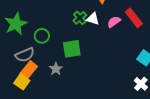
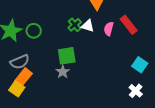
pink semicircle: (114, 22) -> (109, 29), turned -40
green circle: (42, 36) -> (34, 31), moved
gray star: (56, 69) -> (63, 72), moved

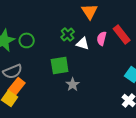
white triangle: (88, 26) -> (83, 43), moved
gray star: (63, 72) -> (73, 84), moved

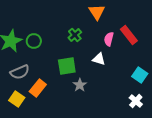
white triangle: (83, 43) -> (99, 59), moved
orange rectangle: (17, 86) -> (38, 88), moved

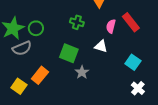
green cross: (75, 35) -> (77, 22), turned -32
green square: (67, 66) -> (69, 53), turned 30
gray semicircle: (20, 72) -> (22, 48), moved
cyan square: (140, 75) -> (133, 62), moved

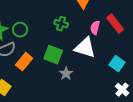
white triangle: (101, 46) -> (85, 48), size x1.6
orange rectangle: (40, 75) -> (24, 62), moved

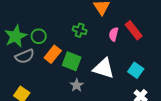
white triangle: (85, 48) -> (104, 68), moved
orange rectangle: (24, 62) -> (53, 54), moved
gray star: (66, 74) -> (77, 85), moved

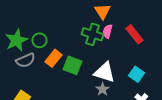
green cross: (80, 30) -> (92, 34), moved, size x1.5
pink semicircle: (114, 34) -> (108, 31), moved
gray star: (77, 85) -> (102, 89), moved

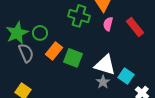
green cross: (92, 34) -> (79, 16), moved
gray semicircle: (26, 60) -> (26, 53), turned -90
cyan square: (136, 74) -> (126, 76), moved

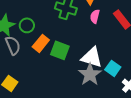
gray star: (103, 82) -> (90, 74), size x1.6

